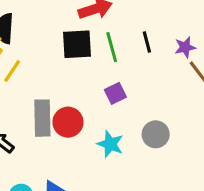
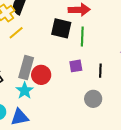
black line: (147, 42) -> (100, 71), moved
cyan star: (110, 144) -> (25, 91), moved

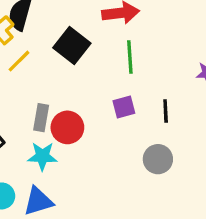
black square: (61, 28) -> (72, 46), moved, turned 30
gray rectangle: (26, 68) -> (41, 118), size x0.7
cyan star: (25, 91) -> (42, 156), turned -30

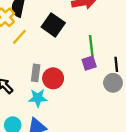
green line: (130, 57) -> (91, 46), moved
gray circle: (158, 159) -> (113, 83), moved

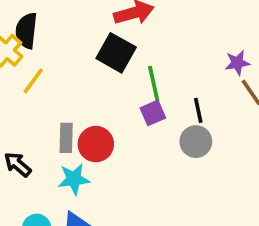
black square: (53, 25) -> (116, 53), moved

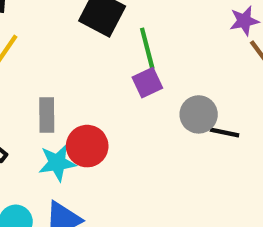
black line: (198, 110) -> (224, 132), moved, turned -65
red circle: (96, 144) -> (87, 146), moved

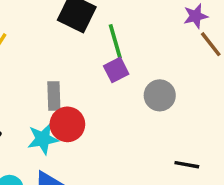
gray rectangle: (47, 115) -> (54, 96), moved
black line: (224, 132) -> (187, 165), moved

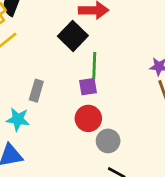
gray circle: (160, 95) -> (108, 141), moved
red circle: (67, 124) -> (88, 118), moved

